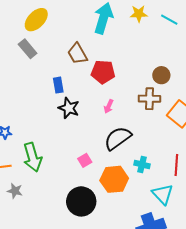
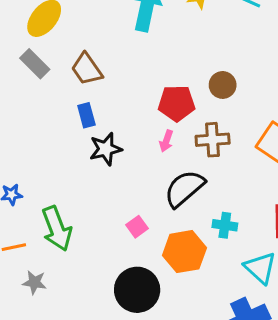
brown trapezoid: (77, 54) -> (87, 69), moved
red pentagon: (103, 72) -> (177, 103), moved
brown circle: (161, 75) -> (223, 85), moved
brown cross: (149, 99) -> (213, 140), moved
black star: (69, 108) -> (106, 149), turned -30

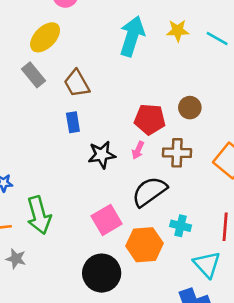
black star: (106, 149) -> (102, 155), moved
pink square: (137, 227) -> (107, 220), size x1.6

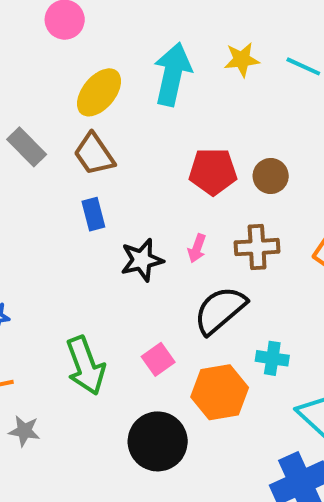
yellow ellipse: (45, 37) -> (99, 92), moved
red pentagon: (150, 119) -> (213, 171), moved
green arrow: (39, 215) -> (85, 366), moved
pink square: (107, 220) -> (158, 359), size x0.7

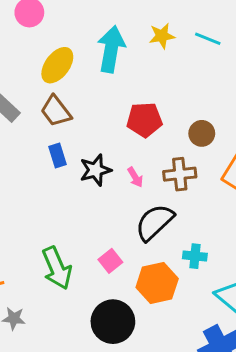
brown circle: (271, 176) -> (202, 133), moved
pink arrow: (197, 248) -> (135, 177), turned -48
black star: (142, 260) -> (95, 170), moved

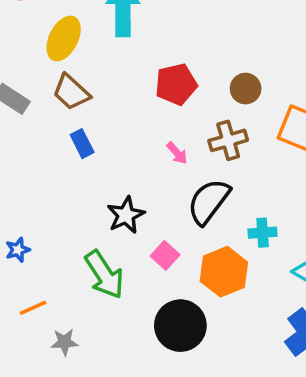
black star: (95, 170) -> (126, 215), moved

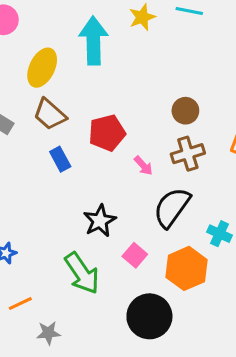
red pentagon: (176, 84) -> (107, 133), moved
brown circle: (246, 89) -> (185, 111), moved
cyan cross: (263, 233) -> (219, 234), turned 30

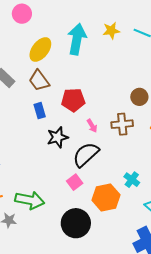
brown circle: (185, 111) -> (139, 97), moved
black semicircle: (172, 207) -> (86, 155), moved
black star: (100, 221) -> (58, 137), moved
green arrow: (82, 273) -> (30, 200), moved, turned -56

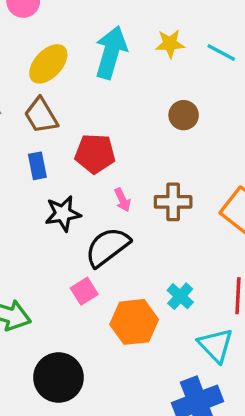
brown circle: (139, 97) -> (184, 115), moved
black circle: (76, 223) -> (59, 377), moved

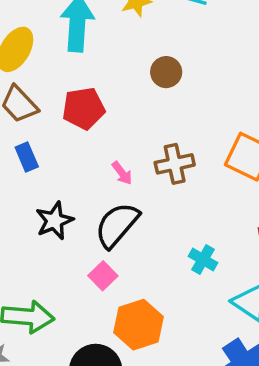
red pentagon: (95, 154) -> (84, 108), moved
black star: (63, 214) -> (54, 221), moved
orange hexagon: (134, 322) -> (139, 325), moved

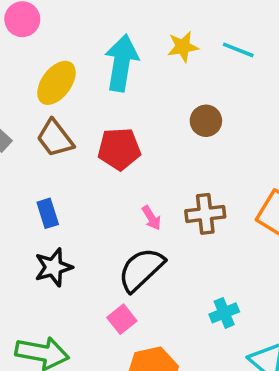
blue rectangle: (27, 157) -> (48, 213), moved
black star: (54, 221) -> (53, 267), moved
cyan cross: (203, 260) -> (224, 313), turned 32

